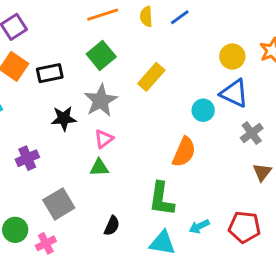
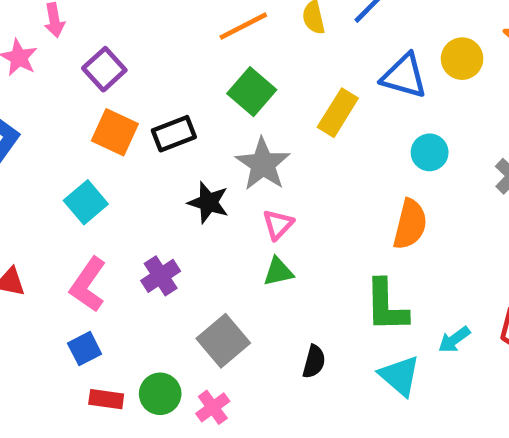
blue triangle: (234, 93) -> (404, 76), moved
black star: (64, 118) -> (208, 202), turned 30
cyan triangle: (162, 243) -> (400, 376), turned 40

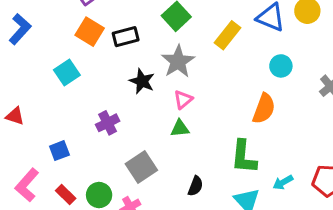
pink L-shape: (88, 285) -> (27, 185), moved
blue square: (85, 349) -> (59, 151), moved
red rectangle: (106, 399) -> (66, 195), turned 30

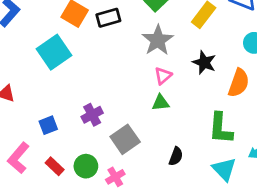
cyan square: (67, 73) -> (54, 52), size x1.4
black star: (142, 81) -> (204, 63), moved
purple cross: (108, 123) -> (92, 115), moved

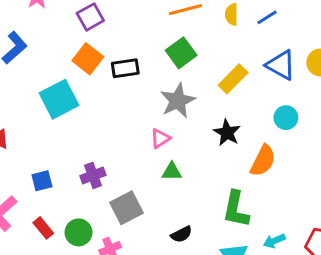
pink triangle: (163, 76) -> (160, 138), moved
black semicircle: (176, 156) -> (181, 234), turned 36

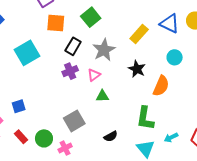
green square: (181, 53) -> (91, 17), moved
orange square: (88, 59) -> (56, 23), moved, turned -30
black rectangle: (125, 68) -> (73, 46), moved, turned -48
purple cross: (93, 175) -> (70, 71), moved

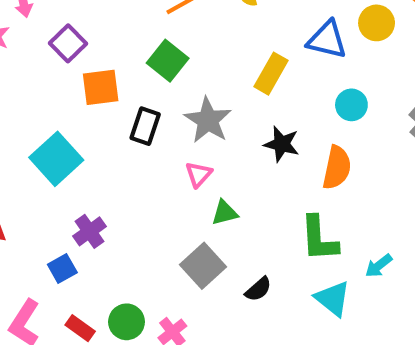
purple cross: (70, 71) -> (90, 231), moved
gray square: (74, 121) -> (203, 266), moved

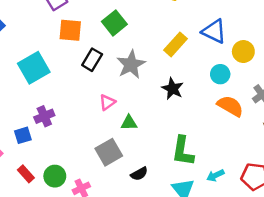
yellow circle: (377, 23) -> (243, 52), moved
orange semicircle: (337, 168) -> (230, 106), moved, turned -84
pink triangle: (199, 174) -> (107, 102), moved

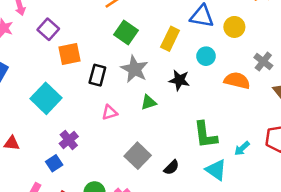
green square: (114, 23) -> (126, 32), moved
cyan circle: (220, 74) -> (206, 56), moved
pink triangle: (107, 102) -> (110, 112), moved, turned 35
green triangle: (129, 123) -> (149, 102), moved

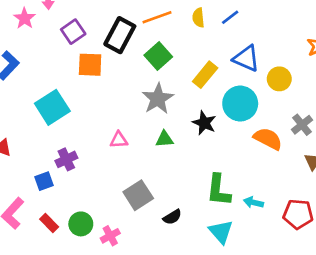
cyan circle: (206, 56) -> (240, 104), size x1.6
black rectangle: (97, 75) -> (120, 35), moved, size x1.4
cyan arrow: (242, 148) -> (253, 202), moved, turned 42

